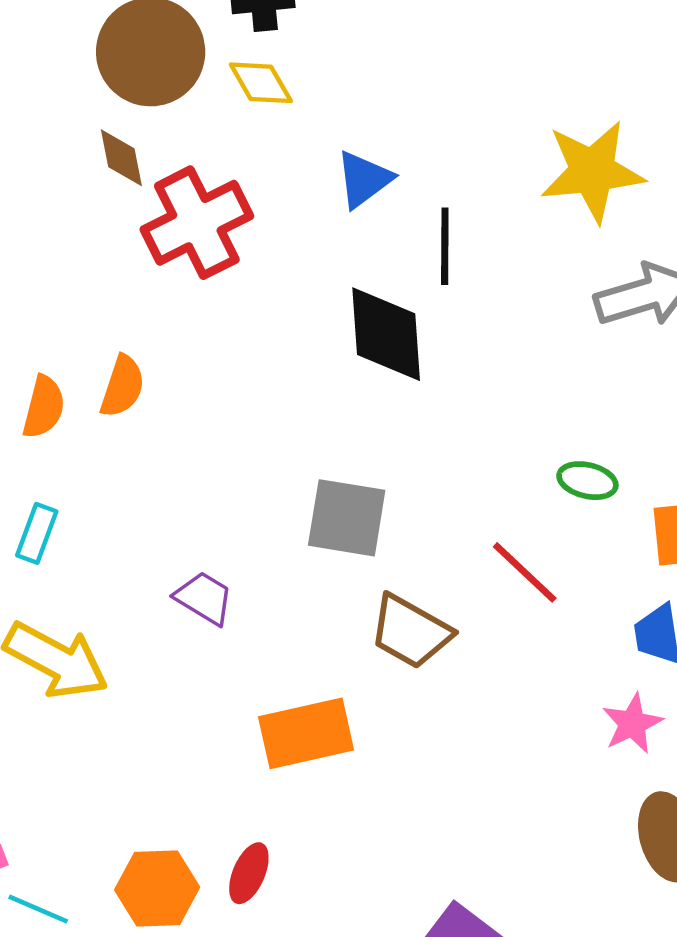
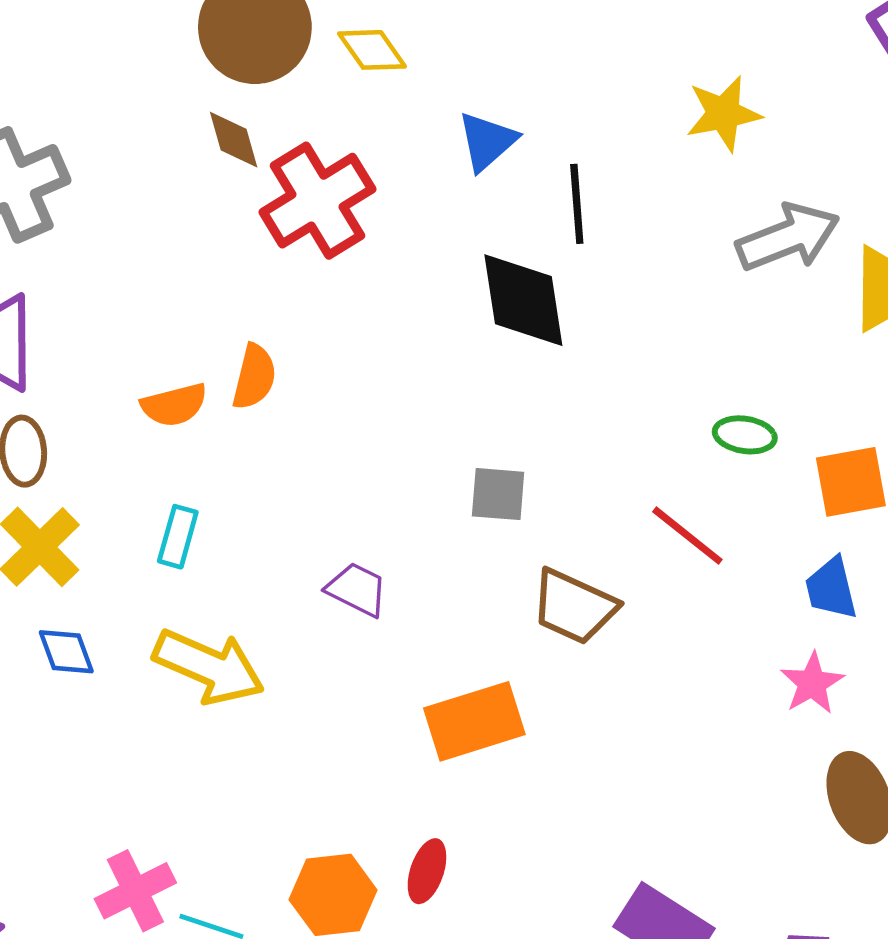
yellow star: (592, 171) -> (724, 114), size x0.7
orange semicircle: (44, 407) -> (174, 405), turned 66
gray square: (347, 518) -> (498, 494), size x0.7

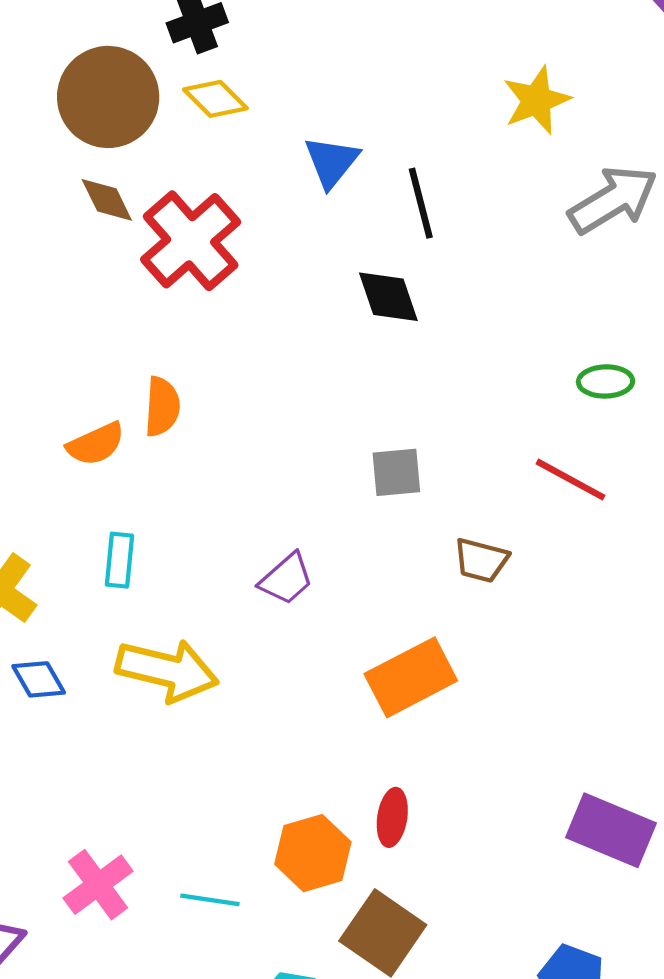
black diamond: (523, 300) -> (388, 297), size x0.7
purple trapezoid: (357, 589) -> (286, 579), turned 122
brown trapezoid: (574, 607) -> (481, 560), size x0.7
pink cross: (135, 891) -> (98, 885), moved

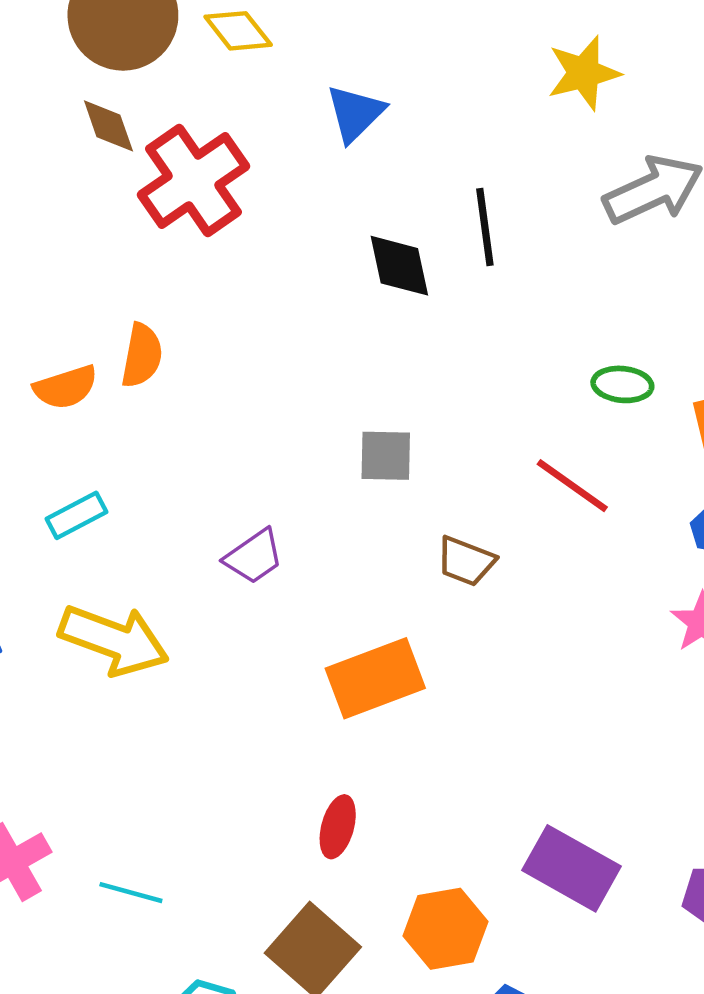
black line: (421, 203) -> (485, 227), moved
cyan rectangle: (119, 560) -> (76, 515), turned 50
orange hexagon: (313, 853) -> (445, 929), moved

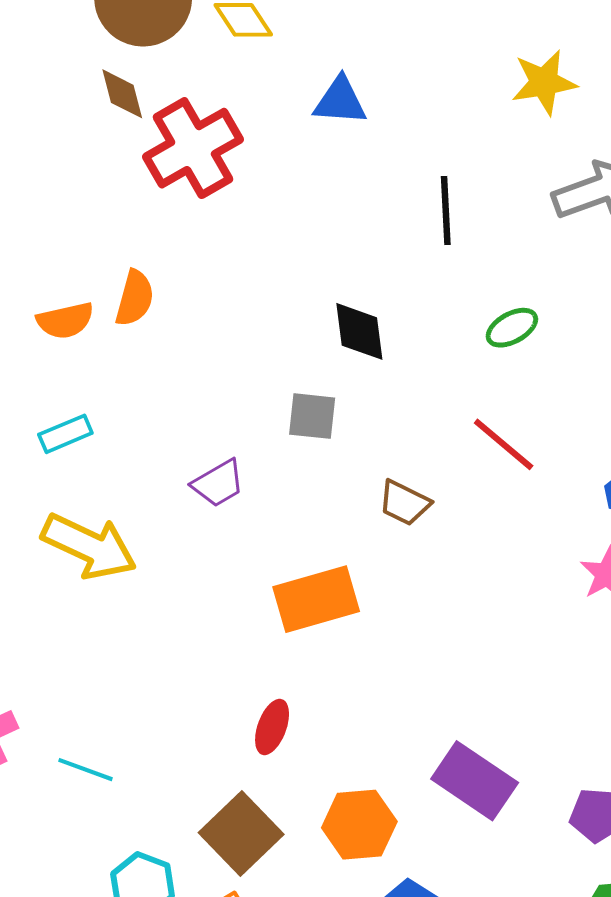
blue triangle: (355, 113) -> (340, 101), turned 44
black diamond: (399, 266) -> (359, 331), moved
green ellipse: (622, 384) -> (512, 328), moved, turned -39
gray square: (386, 456) -> (312, 416), moved

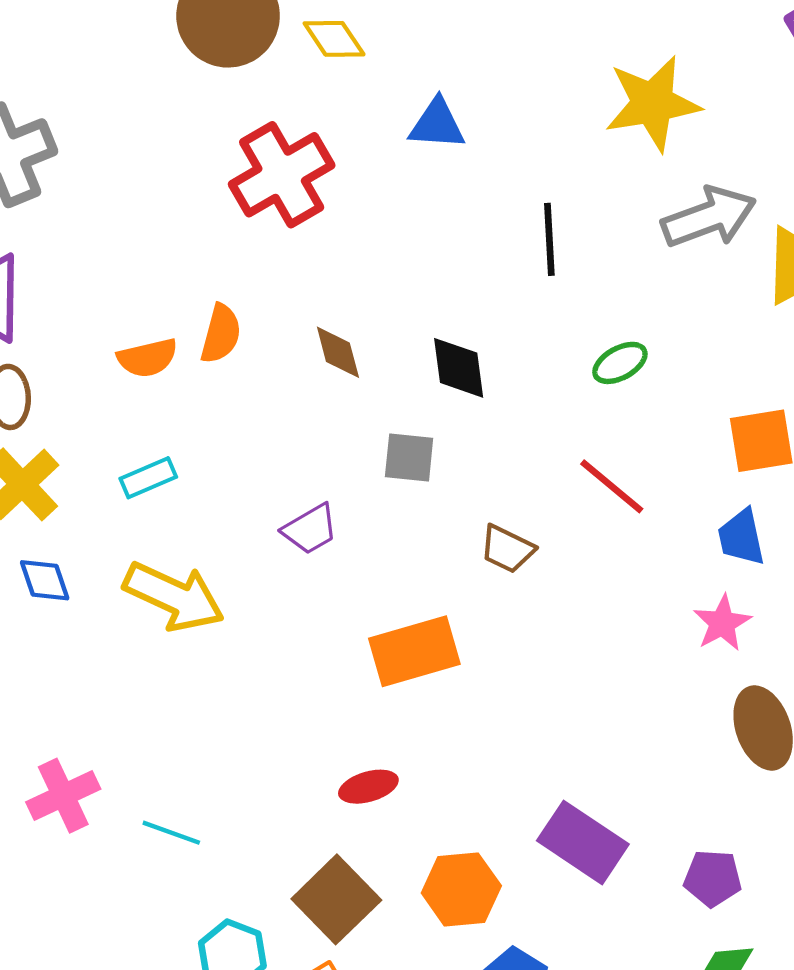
yellow star: (544, 82) -> (653, 103), size x1.4
brown diamond: (122, 94) -> (338, 352), moved
red ellipse: (272, 727) -> (368, 787), turned 54

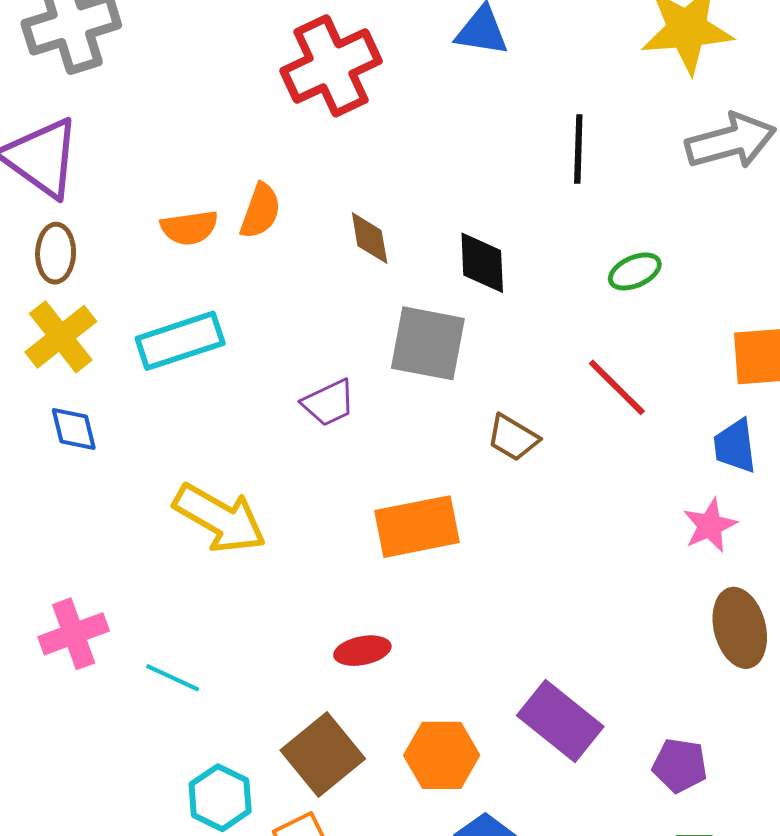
gray square: (409, 458) -> (428, 343), size x1.5
cyan rectangle: (148, 478) -> (180, 341), size x1.6
yellow arrow: (174, 596) -> (220, 518), moved

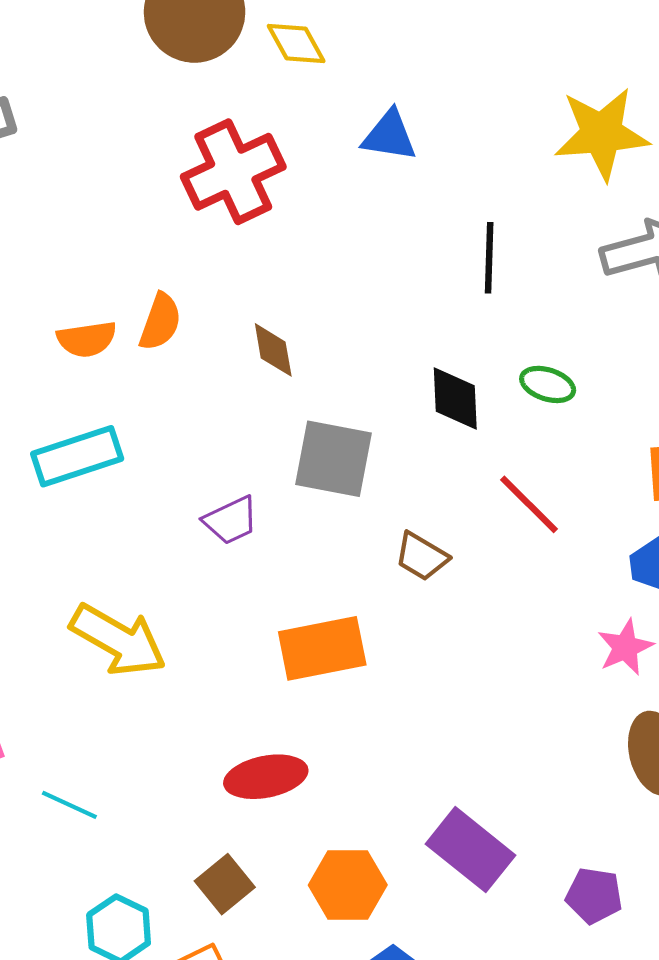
black diamond: (482, 263) -> (455, 399), moved
green ellipse: (635, 271) -> (548, 384), turned 42
red ellipse: (362, 651) -> (266, 777), size x1.4
brown square: (323, 754) -> (225, 884), size x0.7

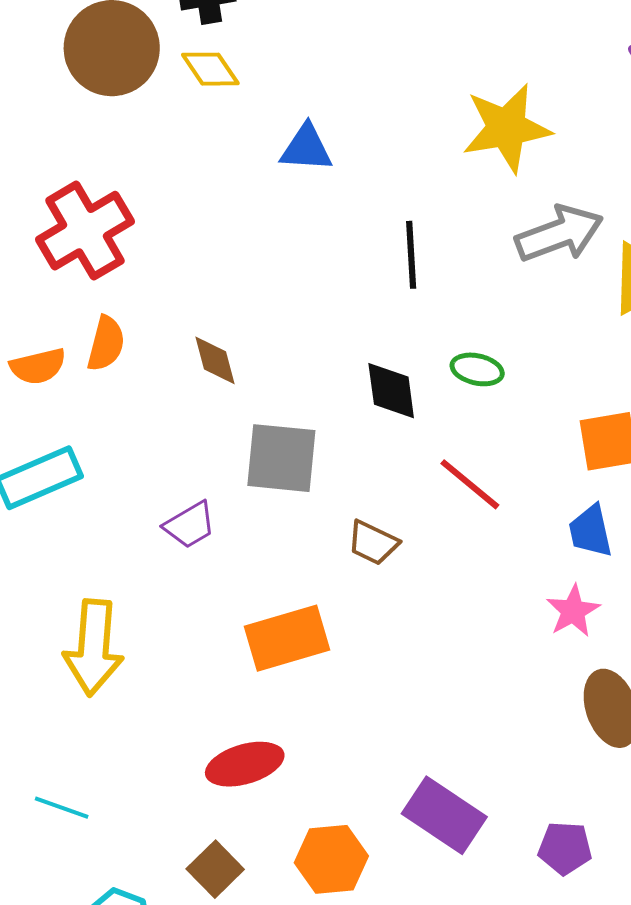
red cross: (233, 172) -> (85, 231), moved
yellow arrow: (118, 640) -> (94, 648), turned 70

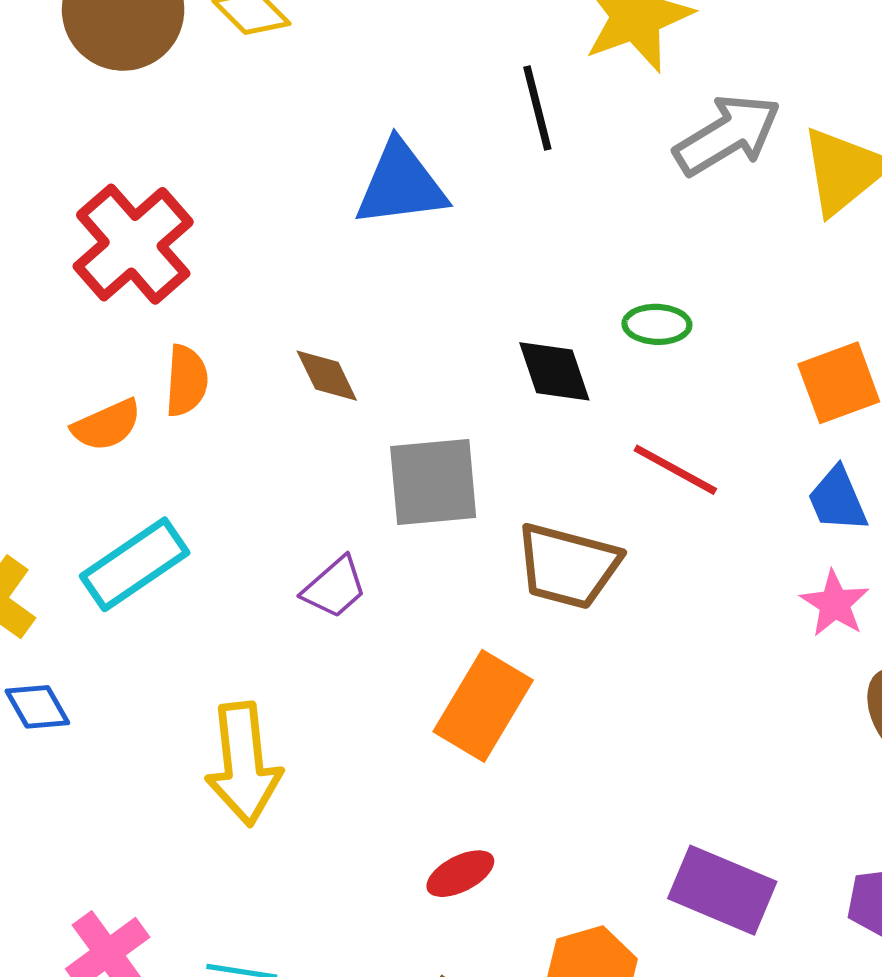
blue triangle: (306, 148) -> (401, 184), moved, size x1.4
black line: (411, 255) -> (537, 108), moved
brown trapezoid: (373, 543) -> (568, 566), size x1.6
orange rectangle: (287, 638) -> (483, 706), turned -32
red ellipse: (245, 764) -> (460, 874), size x0.7

